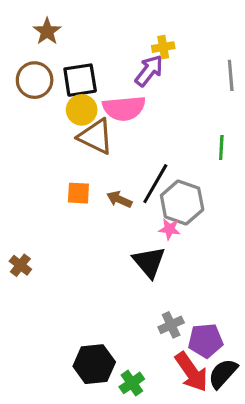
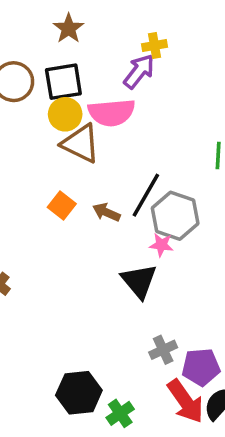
brown star: (47, 31) -> (69, 28), moved
orange square: (78, 193) -> (62, 205), turned 35

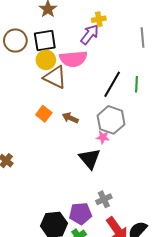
black line: (146, 195) -> (112, 84), moved
purple pentagon: (201, 367) -> (80, 214), moved

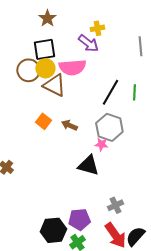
purple arrow: (90, 34) -> (88, 43), turned 90
brown circle: (15, 41) -> (28, 70), moved
black triangle: (90, 159) -> (88, 165), turned -35
gray cross: (104, 199) -> (115, 205), moved

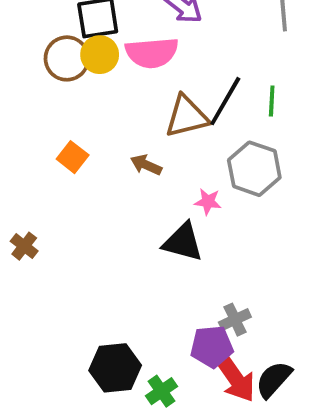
brown triangle: (54, 85) -> (187, 116), moved, turned -40
orange square: (43, 121) -> (73, 157), moved
gray hexagon: (109, 127) -> (254, 169), moved
purple pentagon: (79, 219) -> (212, 347), moved

